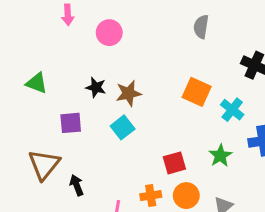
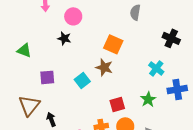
black star: (96, 87) -> (64, 38), moved
orange square: (197, 92) -> (113, 44), moved
brown star: (128, 93) -> (104, 67), moved, turned 30

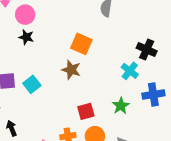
pink circle: (73, 16) -> (25, 15), moved
black cross: (171, 38) -> (147, 49), moved
cyan square: (82, 80) -> (32, 84), moved

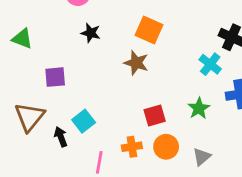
black star: (26, 37) -> (91, 33), moved
cyan square: (32, 84) -> (84, 121), moved

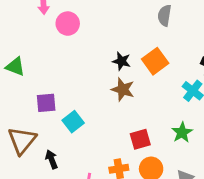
orange square: (149, 30) -> (155, 61), moved, turned 30
black star: (91, 33) -> (121, 61), moved
cyan square: (84, 121) -> (73, 122), moved

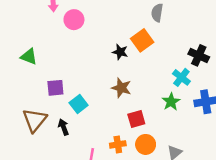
orange square: (155, 61) -> (142, 40), moved
brown star: (123, 89) -> (121, 88), moved
green star: (182, 132) -> (171, 102), moved
black arrow: (52, 159) -> (64, 127), moved

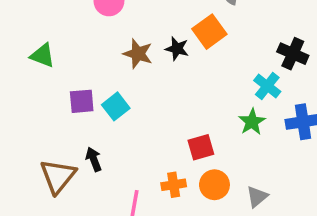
brown star: (121, 88) -> (138, 54), moved
cyan square: (79, 104) -> (116, 106), moved
brown triangle: (35, 120) -> (58, 176), moved

